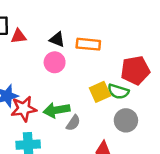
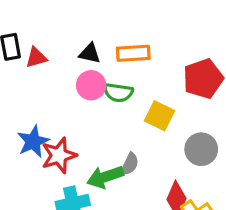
green semicircle: (118, 91) -> (118, 92), moved
yellow square: (100, 92) -> (159, 116), turned -30
green arrow: (56, 110) -> (105, 177), moved

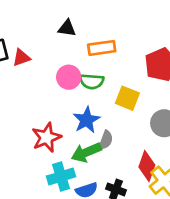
black triangle: (90, 53) -> (67, 28), moved
blue star: (33, 141) -> (86, 120), moved

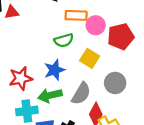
pink circle: (69, 77) -> (96, 25), moved
green semicircle: (92, 81) -> (64, 40), turned -30
gray semicircle: (106, 140) -> (81, 94), moved, size x1.5

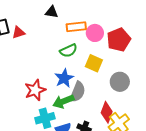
gray semicircle: (81, 94) -> (78, 92), moved

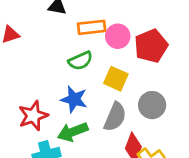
blue star: (64, 78) -> (74, 99), turned -30
gray semicircle: (78, 92) -> (115, 117), moved

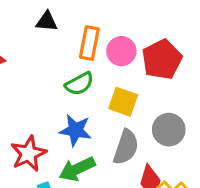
orange rectangle: (92, 27) -> (89, 43), turned -68

